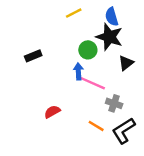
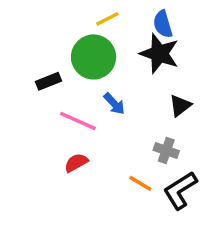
green circle: (88, 50) -> (94, 57), moved, size x1.6
black triangle: (126, 63) -> (180, 105), moved
blue arrow: (78, 71) -> (114, 104), turned 140
pink line: (93, 83) -> (78, 121), moved

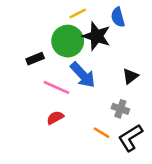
black star: (159, 54) -> (97, 36), moved
blue arrow: (114, 104) -> (83, 75), size x1.6

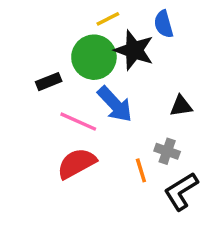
black triangle: (130, 76) -> (181, 106), turned 30
red semicircle: (55, 118) -> (77, 163), size x1.6
orange line: (102, 133) -> (141, 170), moved, turned 42

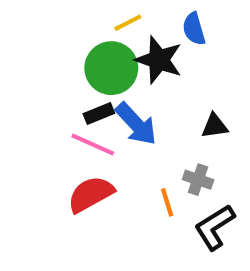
black rectangle: (49, 82) -> (99, 114), moved

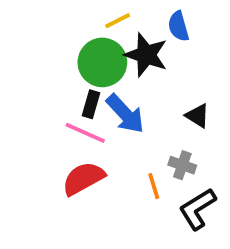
black rectangle: (99, 114) -> (91, 104), turned -52
black triangle: (215, 126) -> (197, 116), turned 40

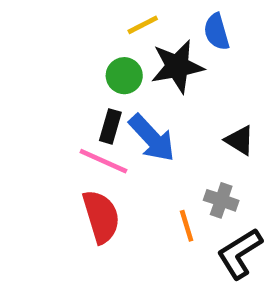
black star: (146, 55) -> (177, 66), turned -30
green circle: (102, 62) -> (124, 76), size x0.6
red semicircle: (83, 178) -> (101, 217), turned 102

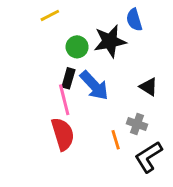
yellow line: (143, 25) -> (50, 15), moved
pink line: (103, 161) -> (64, 100), turned 52

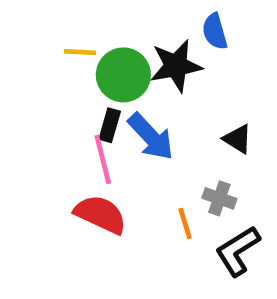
yellow line: (50, 15) -> (80, 52), moved, turned 30
green circle: (77, 47) -> (123, 75), size x1.5
red semicircle: (63, 134) -> (100, 214), turned -48

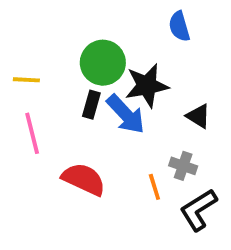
yellow line: (80, 52) -> (26, 80), moved
black star: (176, 66) -> (147, 86), moved
pink line: (103, 159) -> (32, 133), moved

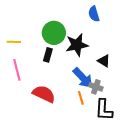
blue arrow: (126, 114) -> (83, 78), moved
black L-shape: (198, 210) -> (104, 110), turned -55

